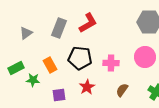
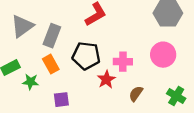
gray rectangle: (59, 28) -> (52, 36), moved
gray triangle: (26, 33) -> (22, 26), size x1.5
red star: (87, 87) -> (106, 79), moved

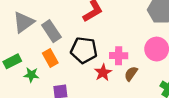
gray rectangle: (52, 36) -> (51, 31), turned -55
brown semicircle: (136, 94) -> (131, 74), moved

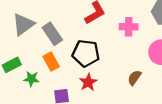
pink cross: (119, 56) -> (129, 27), moved
red star: (103, 73) -> (88, 82), moved

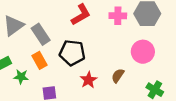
pink cross: (129, 27) -> (118, 16), moved
red star: (88, 82) -> (89, 80), moved

